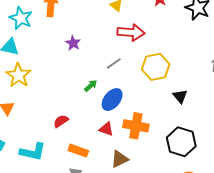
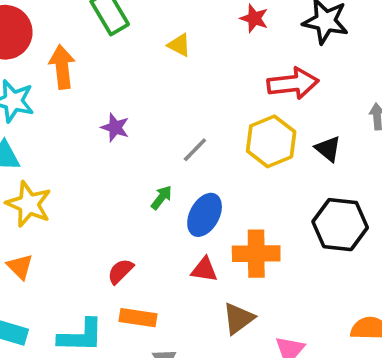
red arrow: (131, 32) -> (293, 83), moved
black triangle: (180, 96) -> (328, 149), moved
black hexagon: (181, 142) -> (340, 225), moved
orange rectangle: (78, 151) -> (138, 318), moved

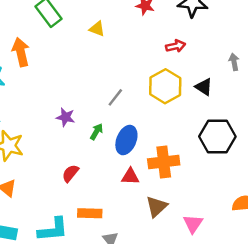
red arrow: (293, 83) -> (176, 46), size x0.6
purple star: (115, 127) -> (66, 117), moved
red semicircle: (120, 271) -> (70, 173), moved

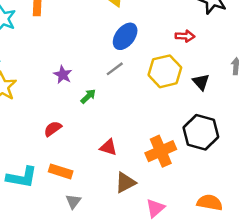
blue ellipse: (126, 140) -> (125, 36), moved
orange cross: (164, 162) -> (161, 151), moved, turned -32

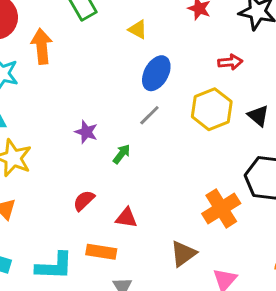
red triangle: (108, 147) -> (126, 218), moved

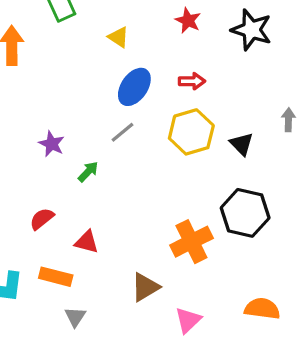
red arrow: (230, 62) -> (192, 81), moved

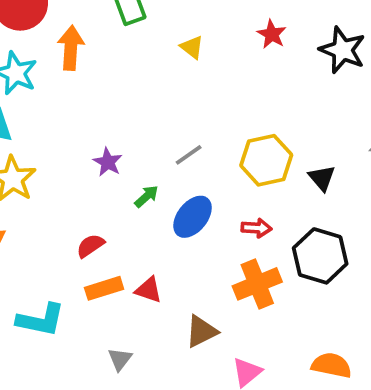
red arrow: (192, 81) -> (256, 228), moved
blue ellipse: (134, 87) -> (193, 217), moved
red triangle: (87, 242) -> (149, 290), moved
orange rectangle: (56, 277) -> (104, 288), moved, turned -36

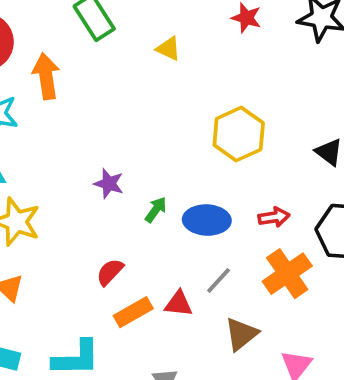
gray line: (189, 155) -> (219, 280), moved
yellow hexagon: (266, 160) -> (239, 134), moved
blue ellipse: (193, 217) -> (207, 220), turned 66

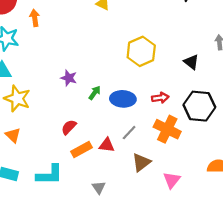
orange arrow: (46, 76) -> (35, 18), size x0.7
orange cross: (287, 274) -> (167, 129), turned -30

